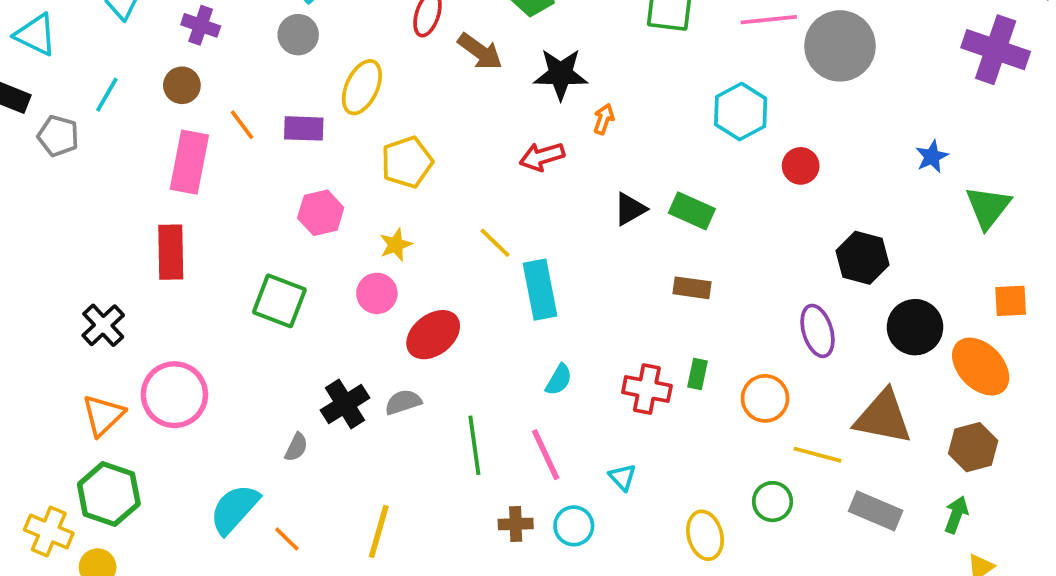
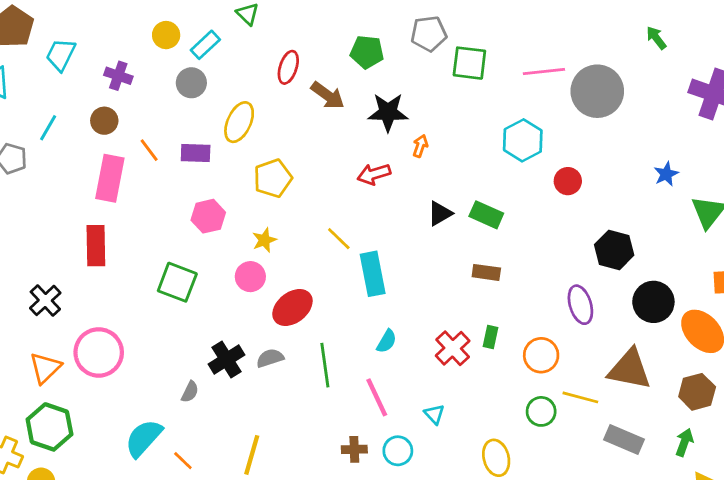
red cross: (647, 389) -> (453, 348), turned 36
green line: (474, 445) -> (325, 365), moved
green circle: (773, 502) -> (541, 411), moved

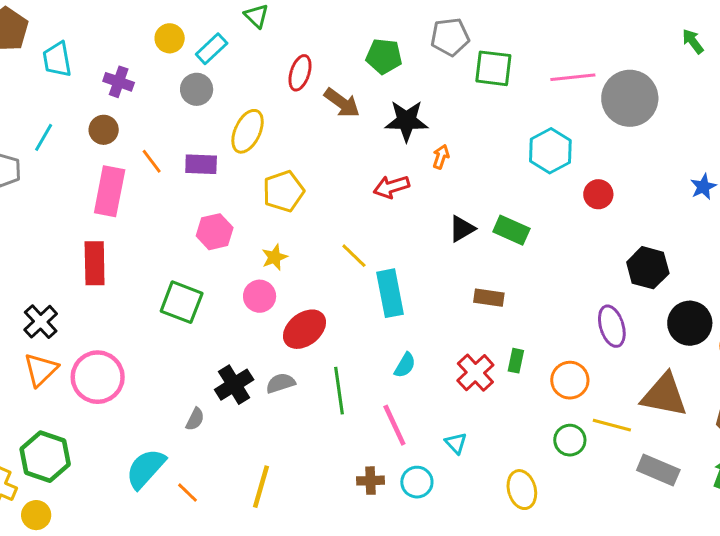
cyan trapezoid: (61, 55) -> (57, 59), turned -36
brown rectangle: (486, 272) -> (489, 298), moved
orange triangle: (45, 368) -> (41, 370), moved

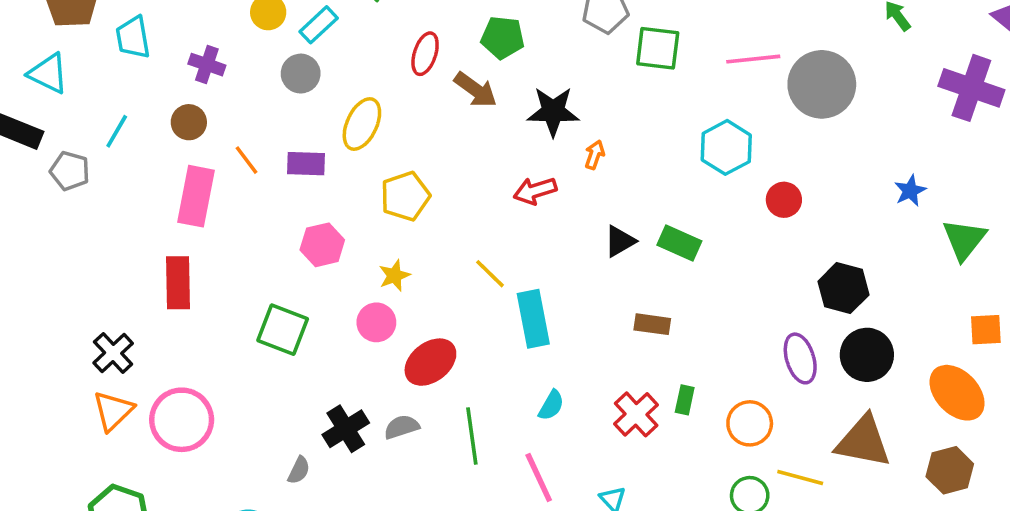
green pentagon: (384, 56) -> (503, 37), moved
black circle: (690, 323) -> (867, 355), moved

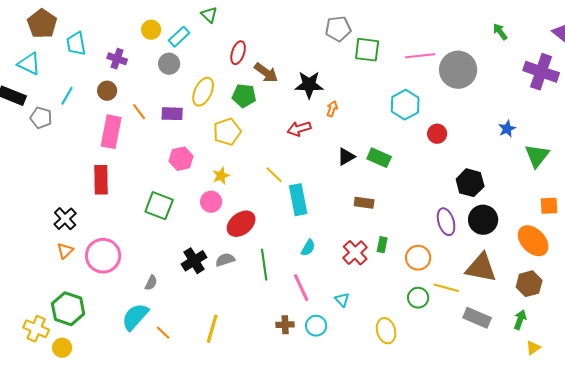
green pentagon: (503, 37) -> (244, 96), moved
orange triangle: (113, 411) -> (65, 251), size x0.7
gray semicircle: (299, 470) -> (151, 283), moved

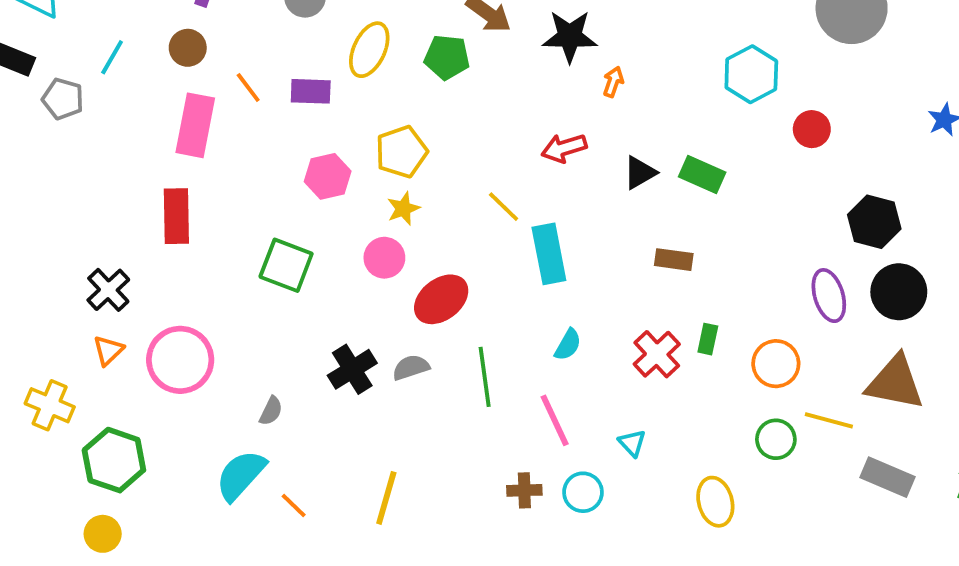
red arrow: (299, 129) -> (564, 148), moved
yellow pentagon: (227, 132) -> (401, 152), moved
yellow cross: (36, 329) -> (50, 405), moved

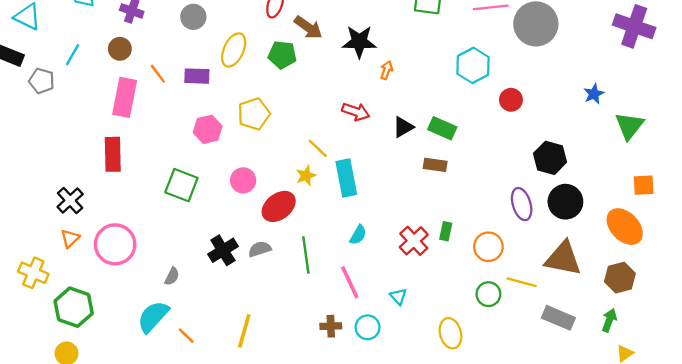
red arrow: (564, 148) -> (356, 112), turned -144
yellow star: (403, 209) -> (306, 176), moved
brown rectangle: (674, 260) -> (435, 165), moved

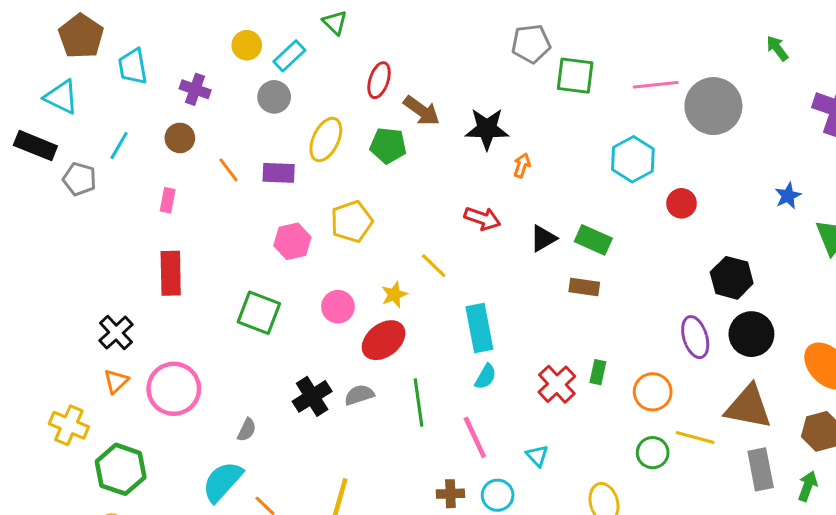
pink rectangle: (125, 97) -> (168, 200), moved, size x0.5
yellow star: (306, 176) -> (394, 295), moved
cyan rectangle: (346, 178) -> (479, 328), moved
gray rectangle: (558, 318) -> (761, 469), moved, turned 56

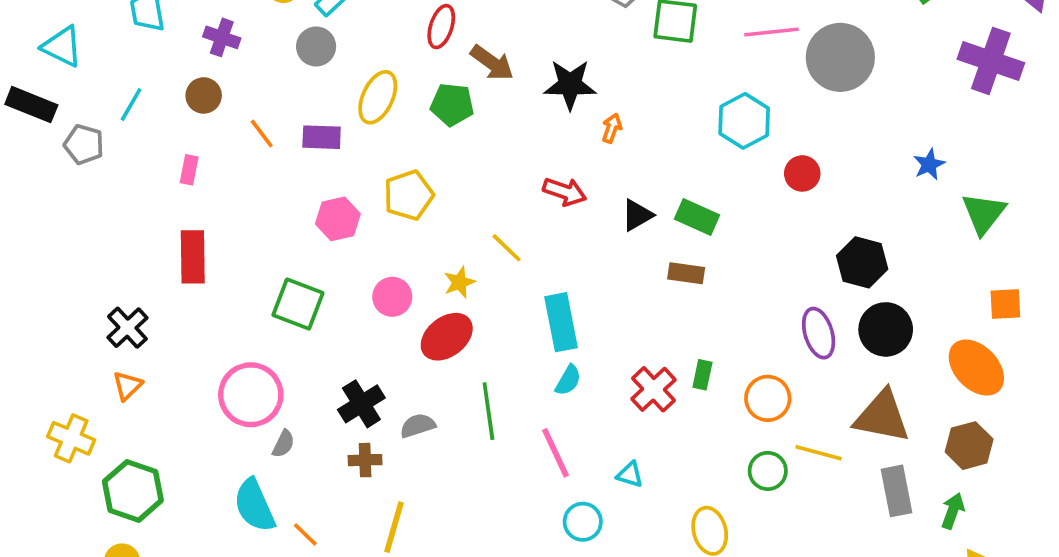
pink circle: (174, 389) -> (251, 395), moved
gray semicircle: (359, 395) -> (418, 426), moved
cyan triangle: (537, 456) -> (630, 475), turned -30
cyan semicircle: (222, 482) -> (254, 505), turned -66
brown cross: (450, 494) -> (365, 460), moved

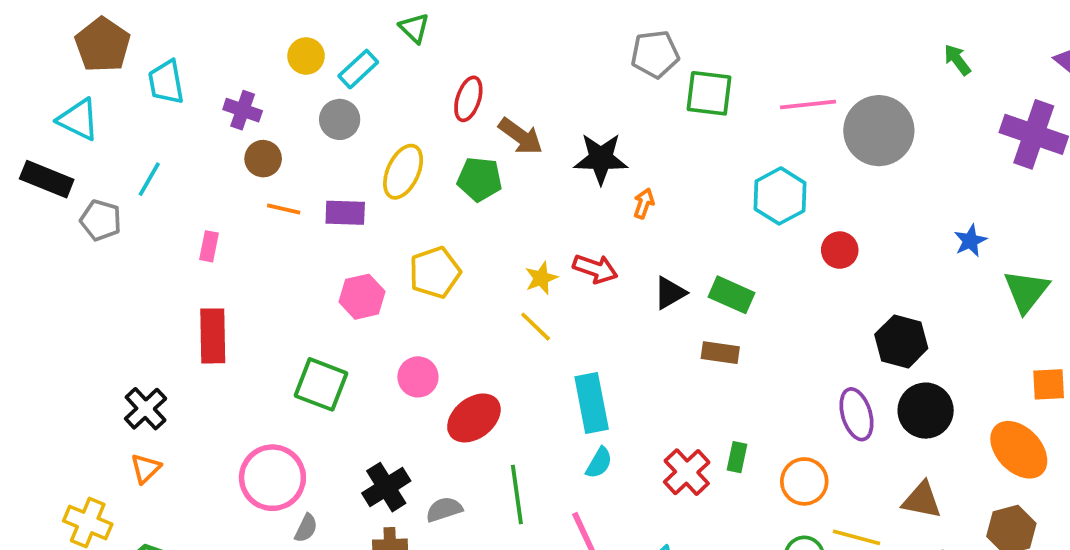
brown circle: (204, 95) -> (263, 159), moved
orange line: (262, 134) -> (284, 209), turned -40
yellow star: (459, 282) -> (541, 278), moved
brown triangle: (882, 417) -> (922, 500), size x0.7

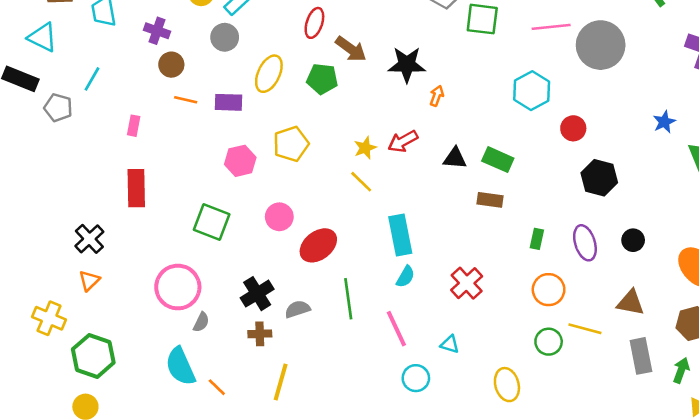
red arrow: (595, 269) -> (403, 141), turned 132
black triangle: (670, 293) -> (455, 158), turned 35
black hexagon: (901, 341) -> (599, 178), moved
black circle: (926, 411) -> (633, 240), size x0.6
green rectangle: (737, 457) -> (537, 239), moved

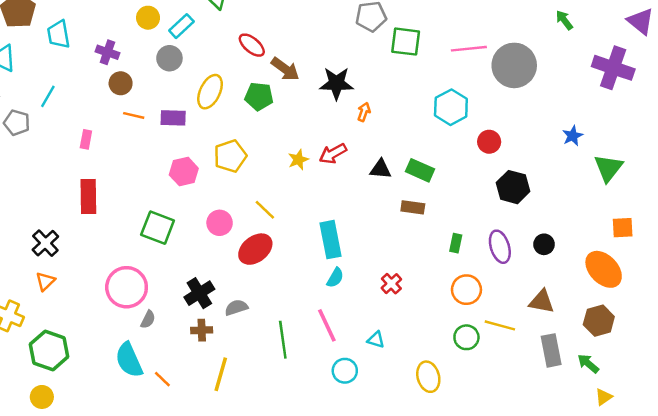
red ellipse: (314, 23) -> (252, 45), turned -68
yellow line: (361, 182) -> (265, 210), moved
red cross: (467, 283) -> (391, 284), size x0.7
green line: (348, 299) -> (283, 340), moved
green arrow: (681, 370) -> (588, 364), turned -70

